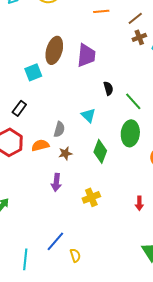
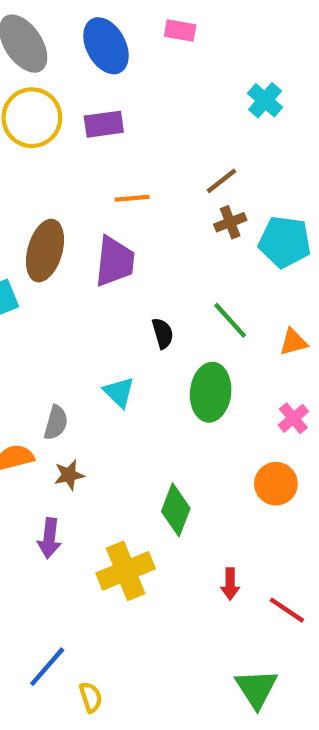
orange line: (101, 11) -> (132, 198), moved
green line: (133, 101) -> (230, 320), moved
green ellipse: (130, 133) -> (211, 392), moved
green diamond: (100, 151) -> (176, 510), moved
yellow cross: (91, 197) -> (126, 571), size x1.4

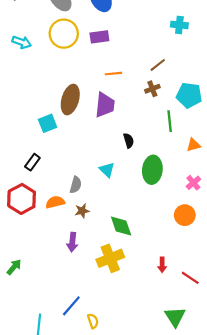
cyan cross: (265, 100) -> (179, 25), turned -35
brown cross: (230, 222) -> (152, 89), moved
green line: (230, 320) -> (170, 121), moved, turned 36
green diamond: (176, 510) -> (121, 226), moved, turned -40

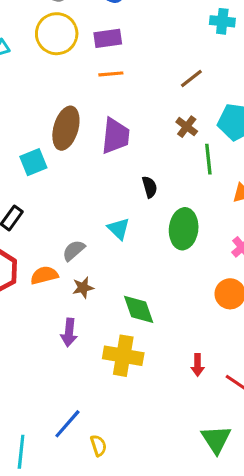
orange line: (113, 74) -> (111, 74), moved
brown cross: (152, 89) -> (187, 127), moved, turned -32
gray semicircle: (76, 185) -> (74, 250), turned -147
yellow cross: (110, 258) -> (123, 356), turned 32

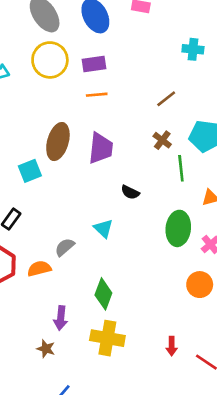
black semicircle: (150, 187) -> (130, 192), turned 132
green ellipse: (184, 229) -> (178, 228), moved
brown star: (83, 288) -> (46, 349), moved, turned 30
green diamond: (139, 309) -> (103, 294), moved, turned 40

